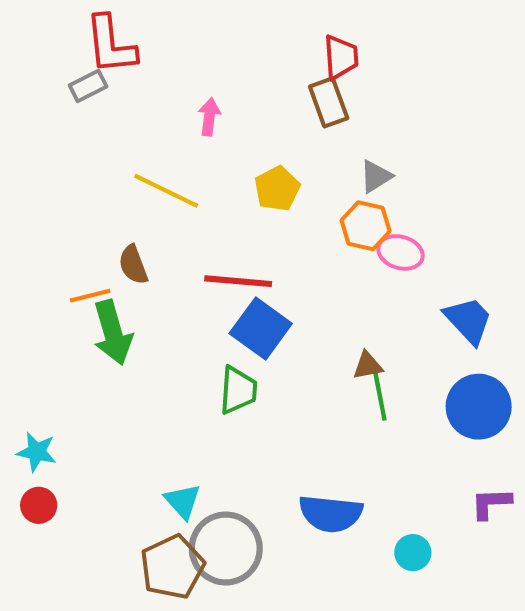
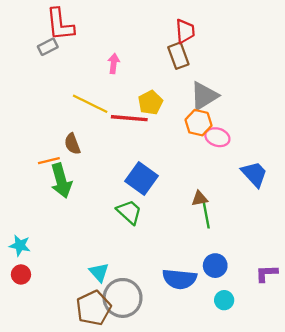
gray triangle: (376, 176) -> (204, 96), size x1.6
red line: (238, 281) -> (129, 118), moved
green trapezoid: (238, 390) -> (129, 212), turned -52
blue circle: (479, 407) -> (215, 266), moved, size x0.7

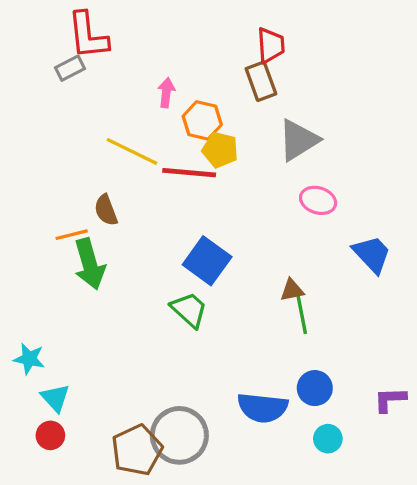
yellow pentagon: (150, 103) -> (220, 150), turned -30
orange hexagon: (198, 123) -> (202, 120), moved
cyan triangle: (99, 272) -> (55, 398), moved
red circle: (21, 274) -> (50, 435), moved

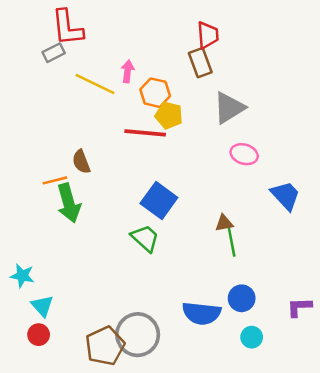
yellow line: (132, 151) -> (95, 84), moved

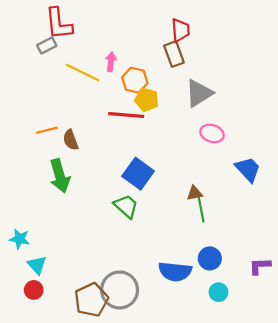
orange line: (55, 180) -> (47, 130), moved

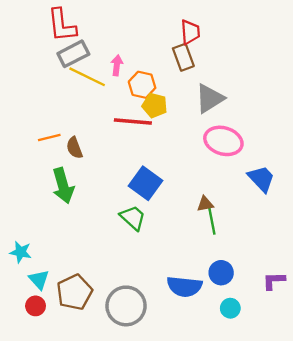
gray rectangle: (47, 45) -> (73, 54), moved, size x1.5
pink ellipse: (212, 133) -> (223, 141), size x1.5
brown pentagon: (91, 300) -> (74, 292), moved

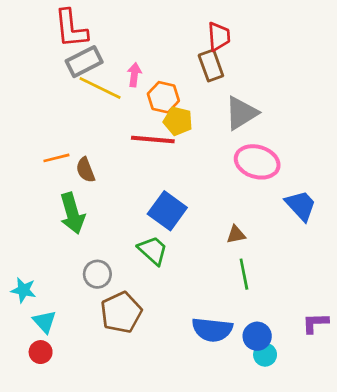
green line: (212, 221) -> (244, 274), moved
blue circle: (221, 273) -> (257, 336), moved
brown pentagon: (74, 292) -> (121, 312), moved
gray circle: (126, 306) -> (97, 274), moved, size x0.6

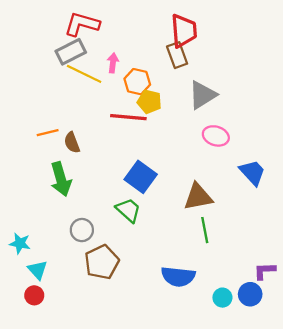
red L-shape: (71, 29) -> (82, 24), moved, turned 112
red trapezoid: (219, 36) -> (184, 31), size x1.4
pink ellipse: (257, 162) -> (216, 136), size x0.7
brown triangle: (236, 235) -> (198, 197), size x1.8
blue circle: (257, 336) -> (250, 294), moved

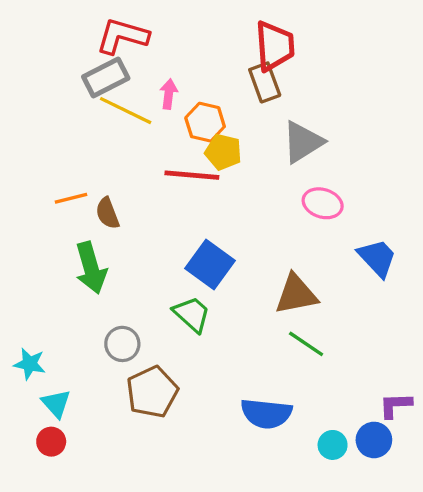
green line: (205, 230) -> (306, 344), turned -45

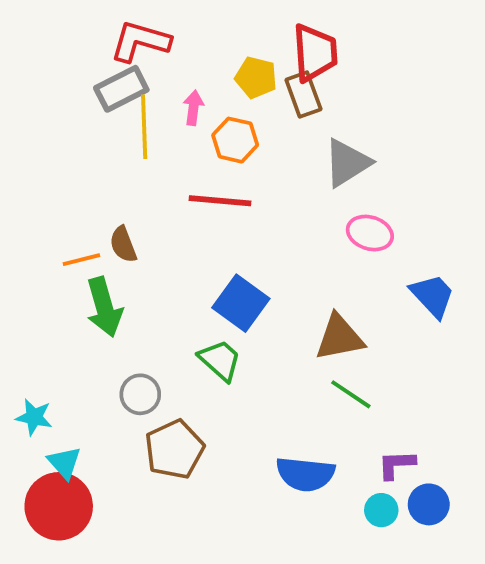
yellow line: (126, 111) -> (144, 127), turned 62
yellow pentagon: (223, 152) -> (256, 77), moved
orange line: (71, 198) -> (81, 260), moved
purple L-shape: (395, 405) -> (396, 465), moved
red circle: (51, 442) -> (59, 506), size x2.0

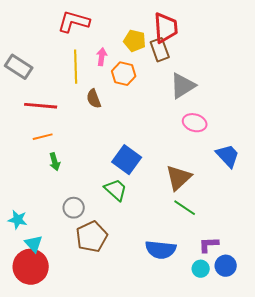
gray rectangle: (121, 89) -> (19, 67), moved, turned 60
red line: (220, 201) -> (41, 106), moved
brown semicircle: (123, 244) -> (94, 99), moved
green arrow: (104, 307) -> (55, 162), size x0.6
brown triangle: (340, 337) -> (179, 178), turned -32

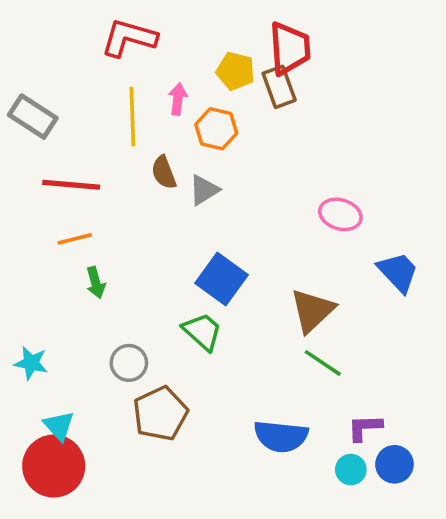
gray triangle: (183, 86) -> (204, 190), moved, size x0.7
cyan star: (18, 220) -> (31, 363), moved

